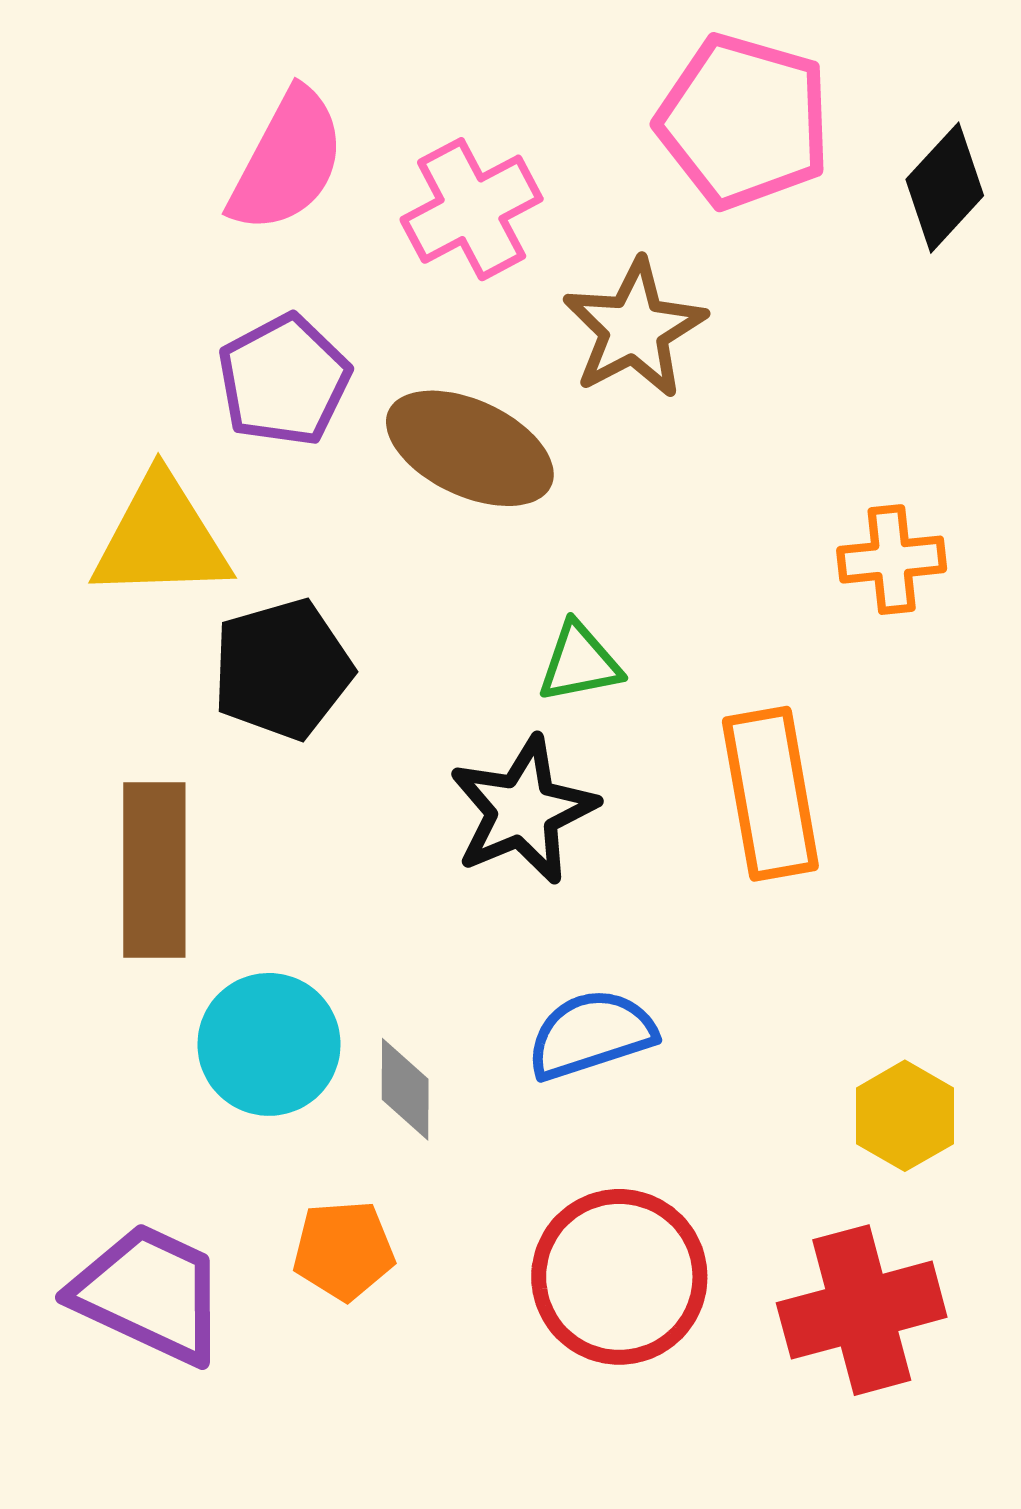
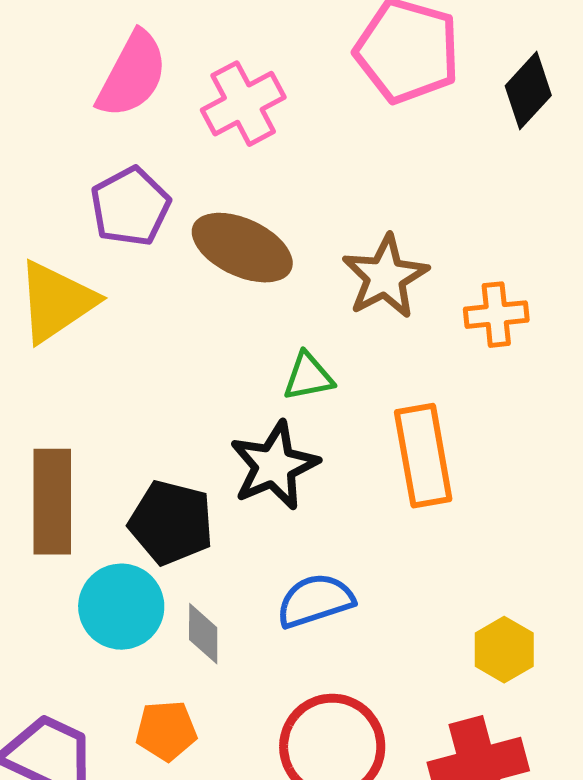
brown star: (634, 329) -> (385, 277), moved
yellow triangle: (161, 538) -> (56, 302), turned -32
black pentagon: (282, 669) -> (171, 523), moved, turned 30

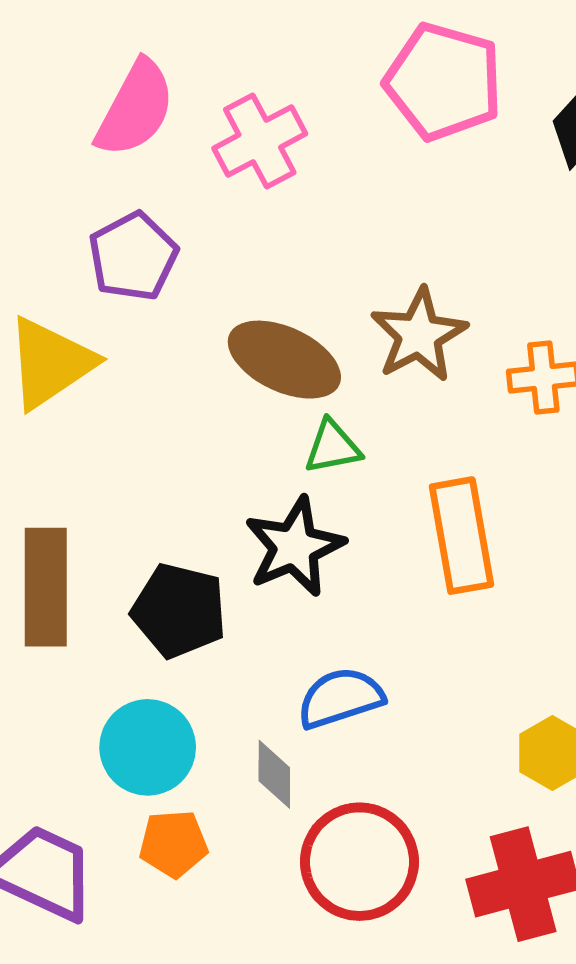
brown ellipse: (242, 248) -> (284, 360), moved
cyan circle: (121, 607) -> (148, 747), moved
gray diamond: (203, 634) -> (274, 774), moved

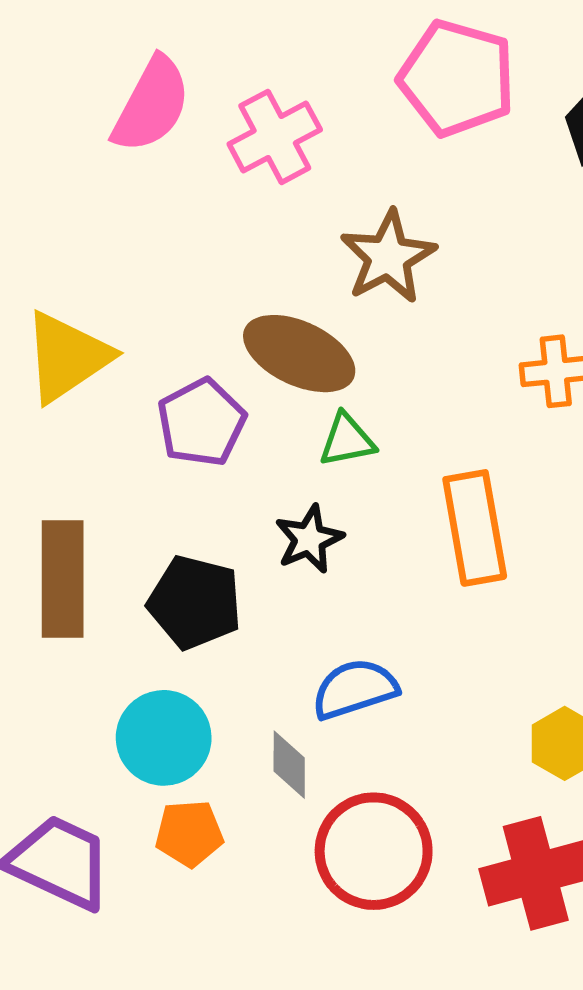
purple pentagon: (133, 256) -> (201, 422), moved
brown star: (419, 335) -> (388, 257), moved
black star: (294, 547) -> (309, 539), size x0.7

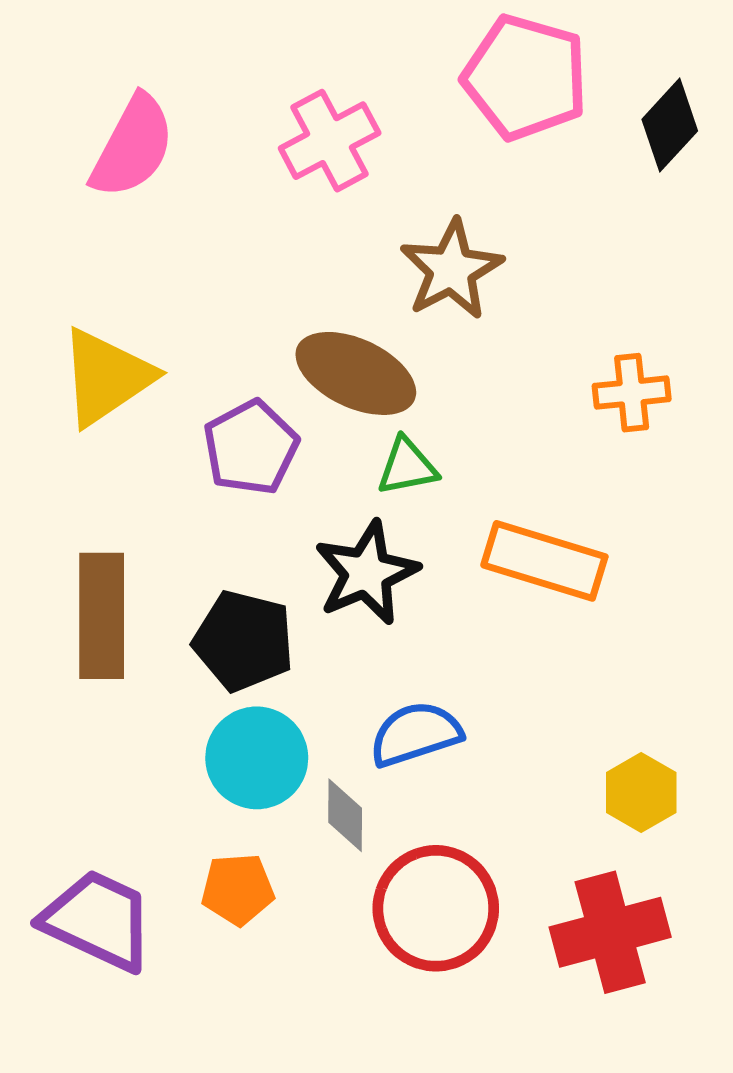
pink semicircle: (151, 105) -> (133, 147), moved
orange rectangle: (475, 528) -> (544, 561), turned -63
black star: (309, 539) -> (367, 573), size x1.4
cyan circle: (164, 738) -> (257, 758), moved

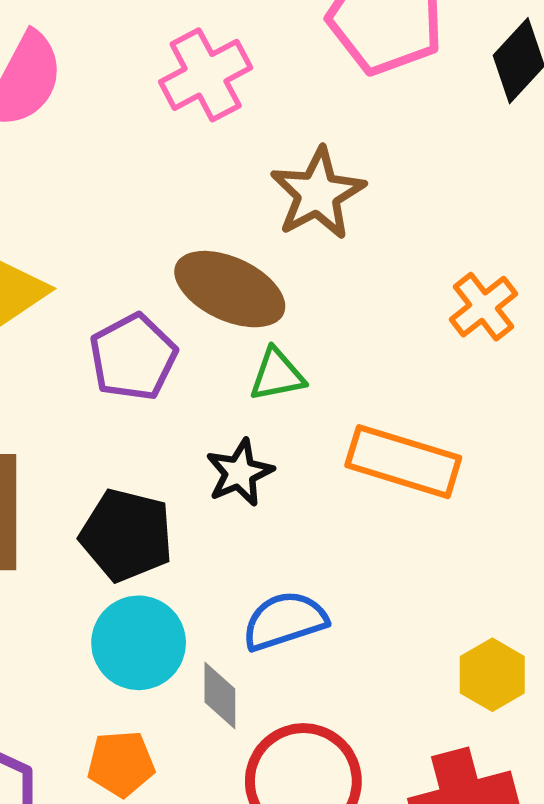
orange cross: (632, 393) -> (484, 307), turned -32
black star: (367, 573) -> (240, 473), size x0.7

